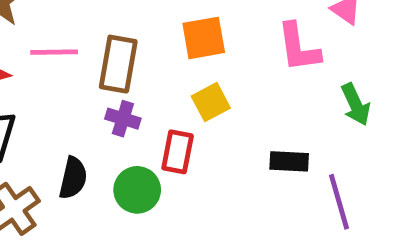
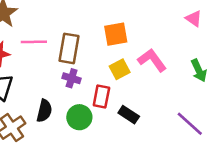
pink L-shape: (299, 47) -> (152, 60), moved, turned 152
black rectangle: (289, 161) -> (129, 115), moved, turned 30
purple line: (339, 202) -> (190, 124), turned -32

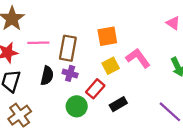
red rectangle: (101, 96) -> (95, 89), turned 30
black semicircle: (44, 111) -> (47, 76), moved
black rectangle: (129, 115) -> (118, 104), turned -63

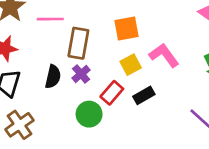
pink line: (38, 43) -> (50, 19), moved
purple cross: (70, 73) -> (81, 74), turned 32
black rectangle: (118, 104) -> (144, 95), moved

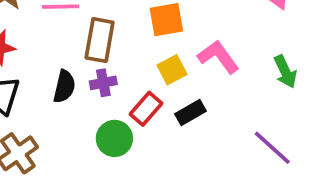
purple cross: (81, 74) -> (103, 83), turned 30

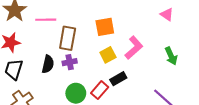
pink L-shape: (218, 57) -> (134, 48), turned 85
red rectangle: (146, 109) -> (100, 90), moved

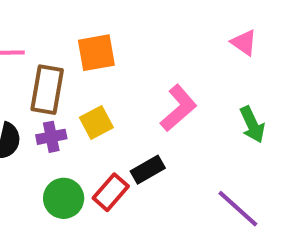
orange square: (105, 27) -> (96, 53), moved
yellow square: (108, 55) -> (96, 122), moved

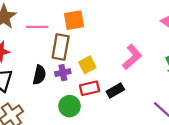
orange square: (96, 53) -> (74, 20), moved
red rectangle: (111, 192) -> (90, 88), moved, turned 36

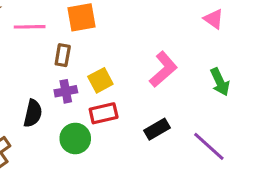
brown rectangle: (61, 47) -> (63, 55), size x0.6
black semicircle: (39, 75) -> (33, 113), moved
black rectangle: (115, 90) -> (157, 129), moved

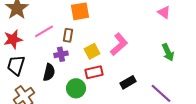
pink line: (30, 27) -> (44, 31), moved, turned -30
pink L-shape: (163, 69) -> (119, 44), moved
purple cross: (66, 91) -> (61, 54), moved

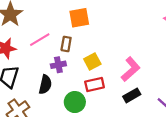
pink L-shape: (119, 44) -> (131, 69), moved

